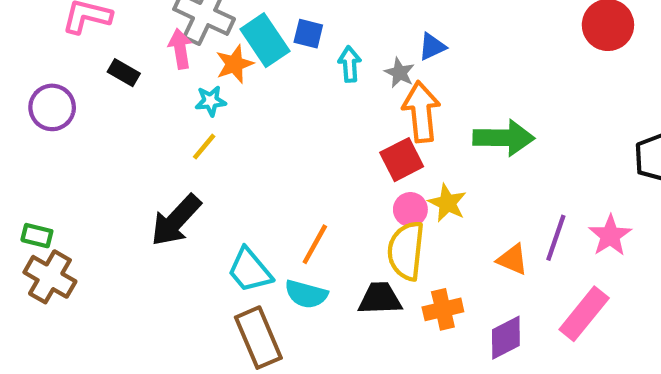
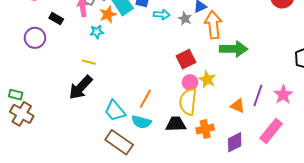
cyan arrow: (350, 64) -> (162, 15), turned 98
purple circle: (52, 107) -> (35, 38), moved
orange arrow: (421, 112) -> (213, 25), moved
yellow line: (204, 147) -> (89, 62), moved, turned 64
brown rectangle: (258, 338) -> (119, 142), turned -32

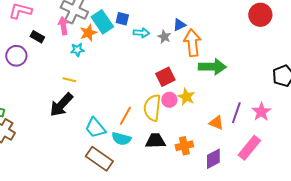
yellow semicircle: (188, 102) -> (152, 108), moved

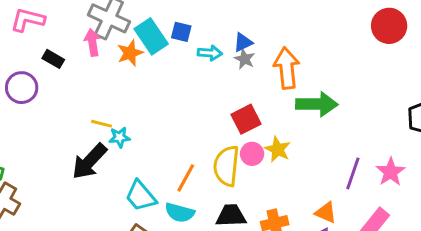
blue triangle: (179, 25) -> (243, 42), moved
cyan star: (77, 50) -> (119, 137), moved
orange triangle: (216, 123) -> (326, 213), moved

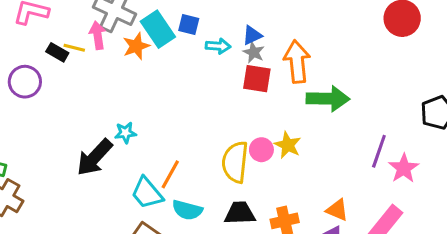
red square: (246, 119) -> (257, 79), moved, turned 36
yellow line: (101, 124) -> (74, 48), moved
purple line: (353, 173) -> (379, 151), moved
orange line: (186, 178) -> (170, 174), moved

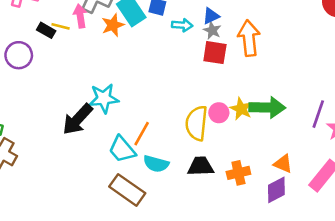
green arrow: (328, 99) -> (267, 108), moved
cyan star: (125, 133) -> (104, 98), size x1.6

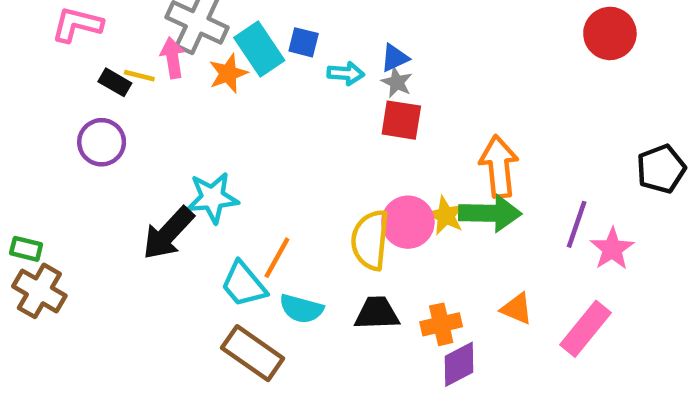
orange arrow: (249, 38) -> (499, 167), moved
purple circle: (19, 55) -> (102, 142), moved
pink circle: (219, 113) -> (408, 222), size x1.5
purple diamond: (276, 190) -> (459, 364), moved

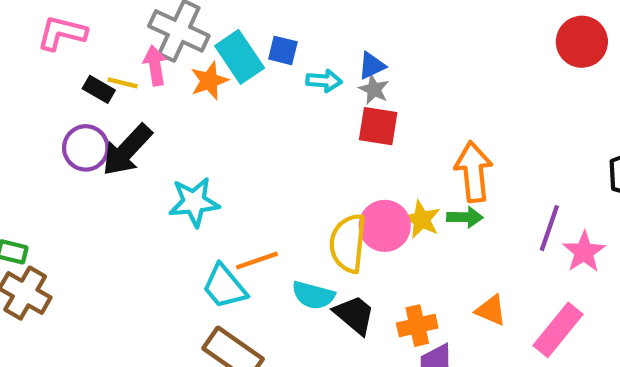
green arrow: (490, 213) -> (465, 217), size x0.6
black arrow: (168, 233) -> (127, 150), moved
orange line: (277, 258) -> (257, 261), turned 42
cyan semicircle: (301, 309) -> (313, 295), moved
black trapezoid: (377, 313) -> (354, 315), turned 42

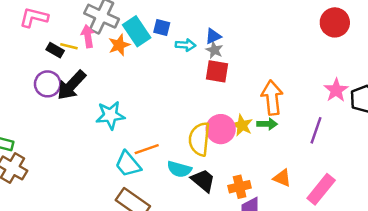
pink star: (584, 252) -> (336, 90), moved

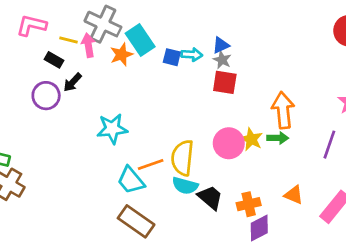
blue square: (162, 27) -> (172, 57), moved
yellow line: (69, 46) -> (69, 40), moved
black arrow: (71, 85) -> (73, 82), moved, size x0.6
yellow semicircle: (199, 139) -> (182, 158), moved

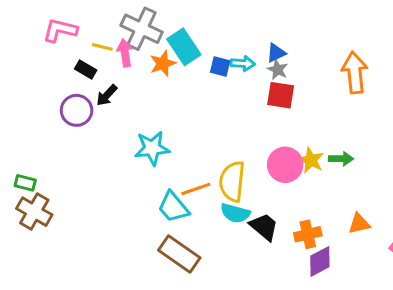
orange arrow: (283, 110) -> (355, 73), moved
orange triangle: (294, 195) -> (359, 224), turned -36

